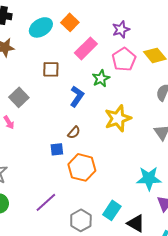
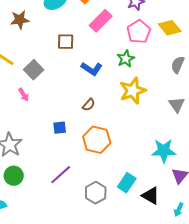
green star: (101, 78) -> (126, 59), moved
blue L-shape: (77, 96) -> (92, 69), turned 90
blue square: (57, 149) -> (60, 128), moved

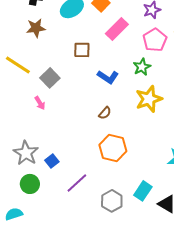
blue square: (60, 128) -> (52, 161), moved, turned -32

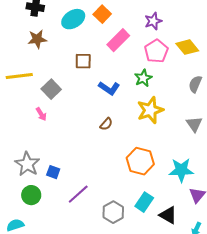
yellow line: (18, 65) -> (19, 76), turned -40
orange hexagon: (113, 148) -> (140, 161), moved
blue square: (52, 161) -> (53, 172), turned -32

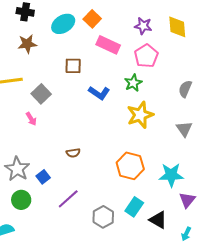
purple star: (153, 21) -> (143, 26), turned 30
pink rectangle: (118, 40) -> (108, 45), turned 70
yellow diamond: (187, 47) -> (177, 27), moved, turned 35
brown semicircle: (106, 124) -> (73, 153), moved, turned 40
blue square: (53, 172) -> (43, 177), turned 32

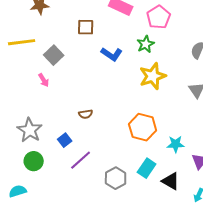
cyan star: (171, 175) -> (176, 144), moved, size x0.7
blue square: (43, 177) -> (65, 140), moved

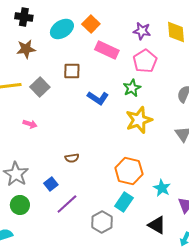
gray square: (54, 55) -> (40, 87), moved
pink arrow: (44, 80) -> (30, 124), turned -40
cyan star: (176, 144) -> (162, 188), turned 30
cyan rectangle: (147, 168) -> (124, 202), moved

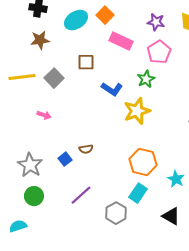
yellow star: (139, 120) -> (137, 111), moved
blue square: (51, 184) -> (65, 159), moved

